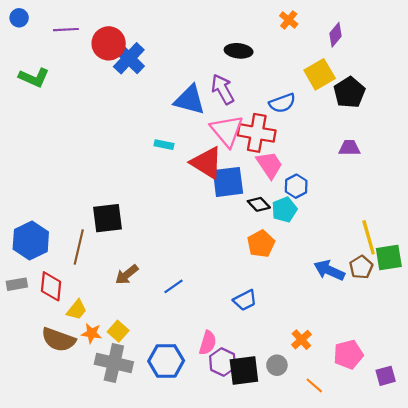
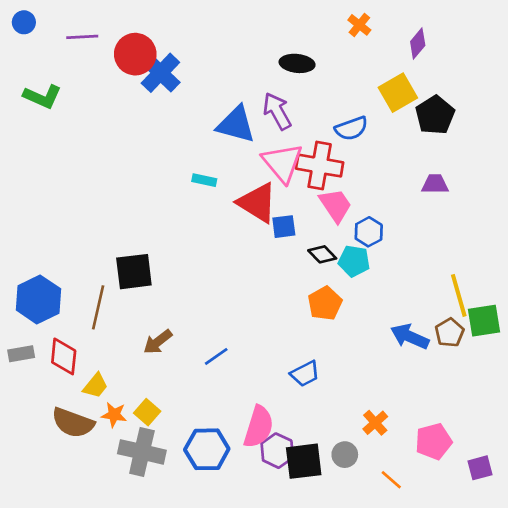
blue square: (228, 182) -> (284, 227), size x0.6
cyan pentagon: (284, 210) -> (354, 261), turned 30
pink semicircle: (208, 343) -> (259, 427), size x1.4

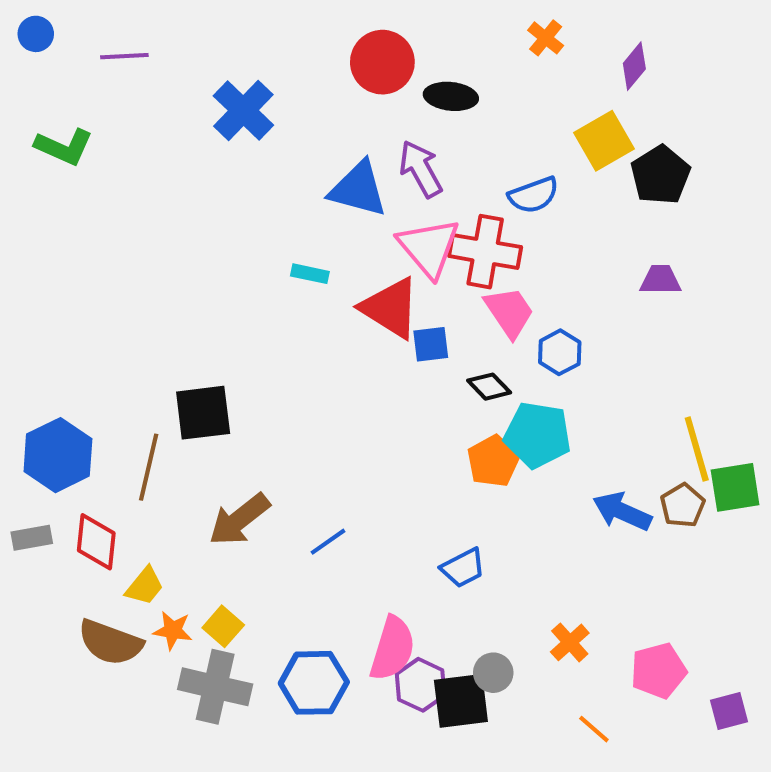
red circle: (135, 54) -> (382, 62), moved
cyan pentagon: (354, 261) -> (538, 435), moved, size x1.4
brown arrow: (158, 342) -> (239, 520), size x1.4
gray circle: (345, 455) -> (493, 673), moved

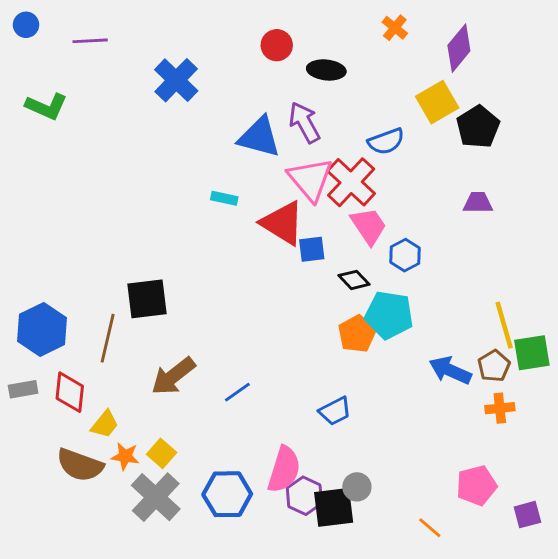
red circle: (382, 62) -> (277, 45), size x0.7
purple diamond: (634, 66) -> (459, 48), size x1.4
red cross: (485, 252) -> (351, 182), turned 33
orange cross: (570, 642) -> (500, 408), moved, turned 36
gray cross: (215, 687) -> (156, 497), turned 30

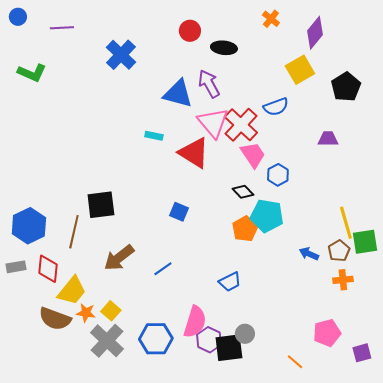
black pentagon: (478, 127) -> (346, 87), moved
blue semicircle: (386, 141) -> (276, 107), moved
blue square: (312, 249) -> (179, 212), moved, turned 30
blue arrow: (450, 370) -> (309, 254), size x0.7
yellow trapezoid: (105, 424) -> (72, 291), size x1.5

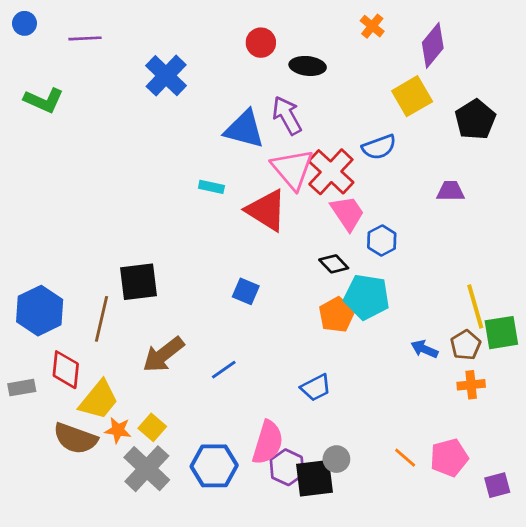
gray rectangle: (16, 267) -> (22, 388), moved
orange line: (295, 362) -> (405, 458), moved

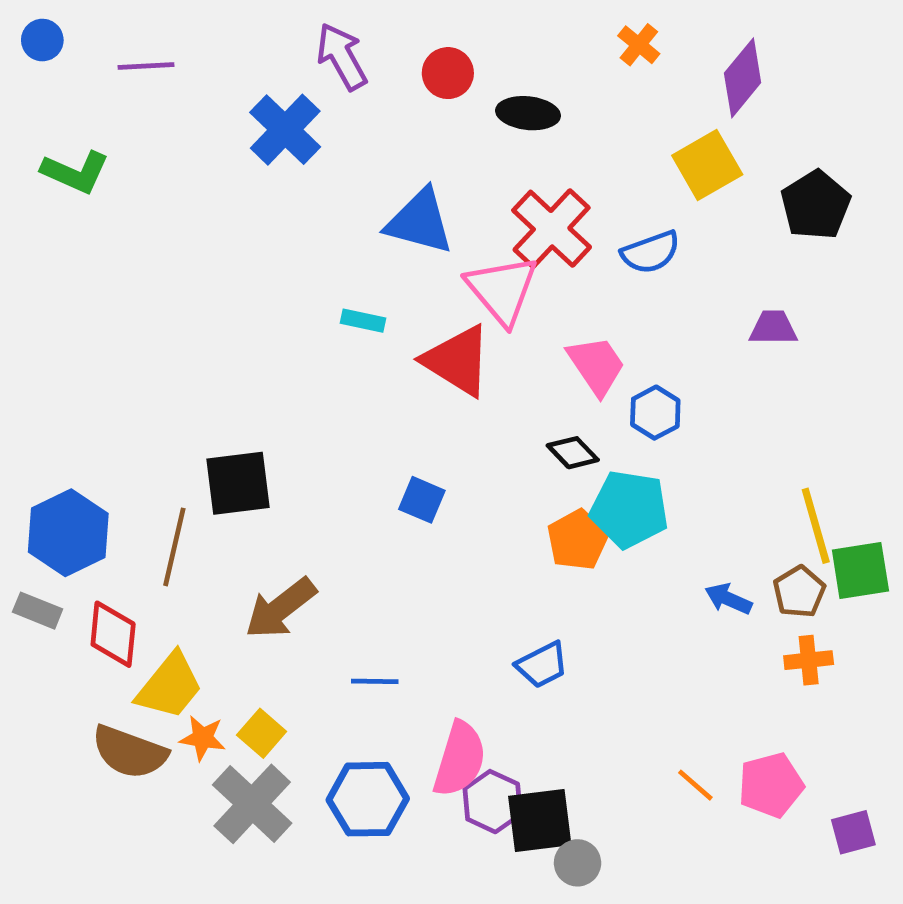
purple arrow: (287, 115) -> (342, 57), moved
red cross: (331, 172) -> (552, 229), moved
blue line: (224, 370) -> (375, 681), moved, turned 36
gray rectangle: (22, 388) -> (38, 611), moved, turned 32
gray circle: (336, 459) -> (578, 863), moved

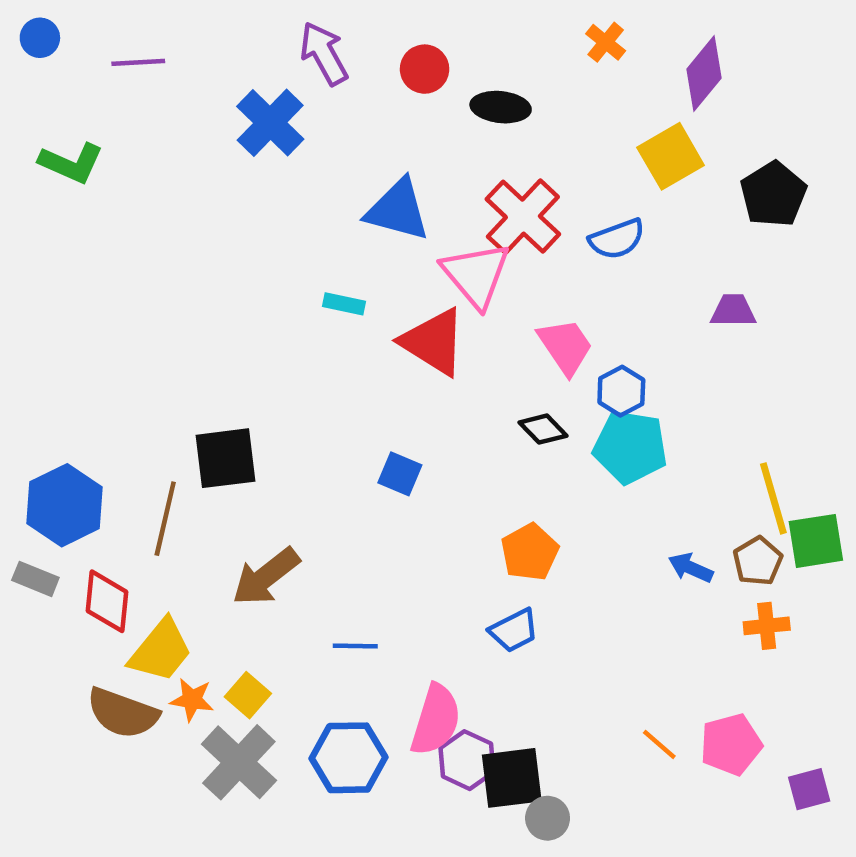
cyan pentagon: (629, 509) -> (630, 447), moved
orange pentagon: (578, 540) -> (530, 552), moved

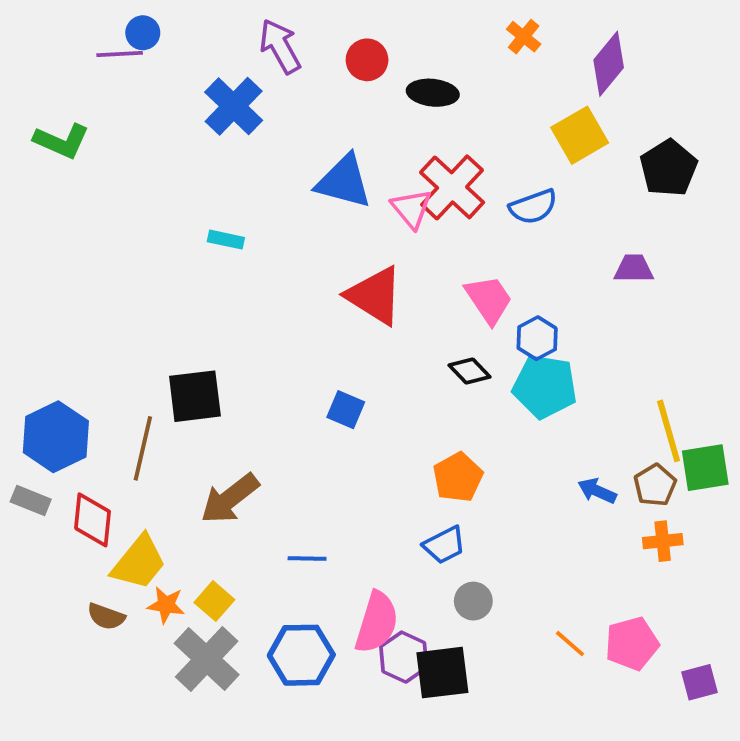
blue circle: (40, 38) -> (143, 33), moved
pink triangle: (476, 275) -> (411, 209), moved, size x0.7
cyan rectangle: (344, 304) -> (226, 240), moved
brown semicircle: (123, 713) -> (106, 617), size x0.6
gray circle: (548, 818) -> (473, 601), moved

